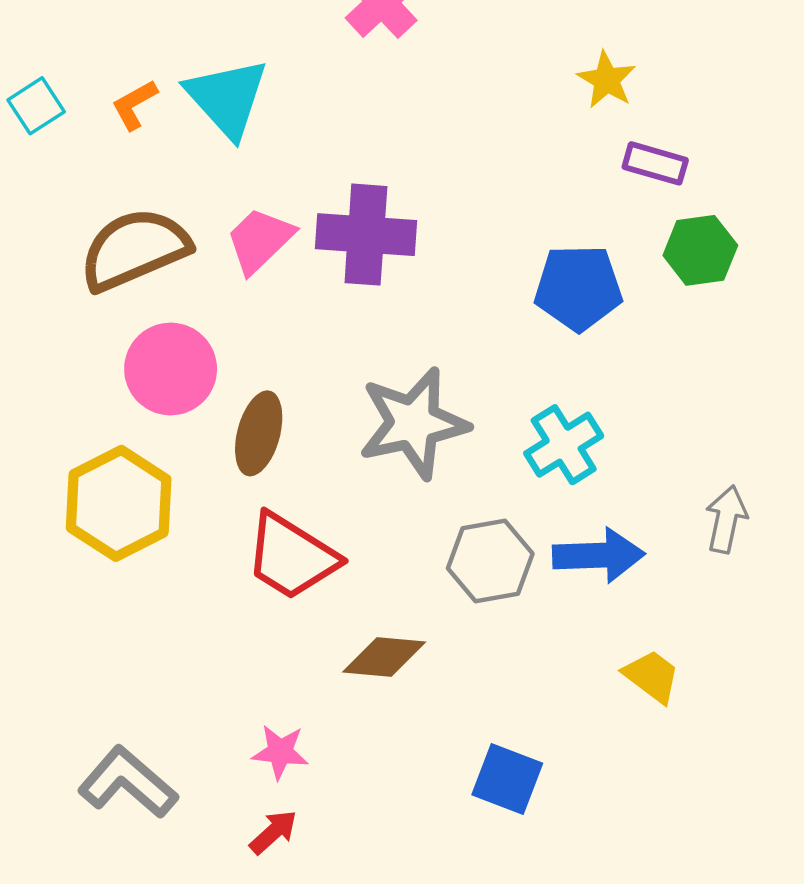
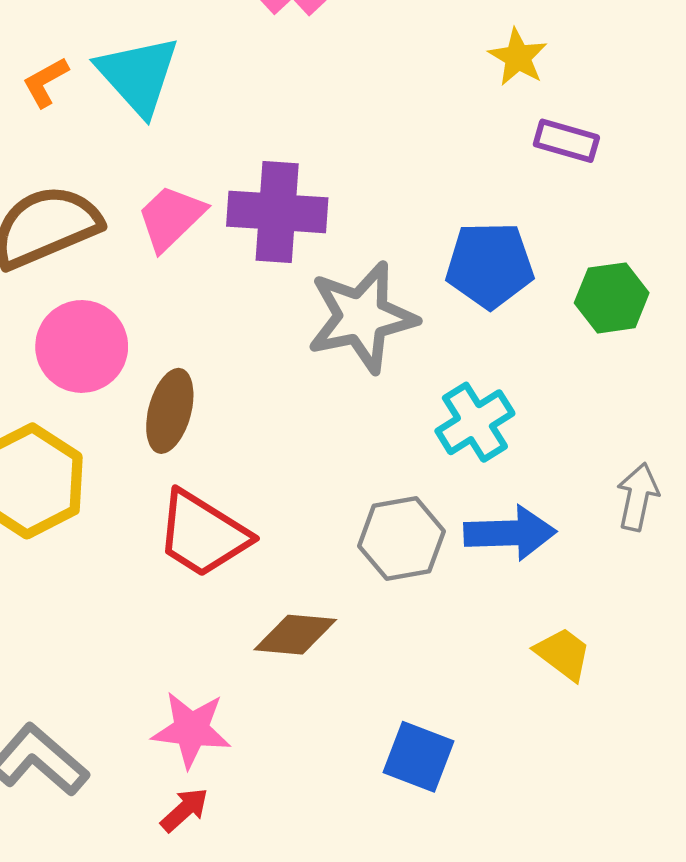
green hexagon: (700, 250) -> (612, 298), moved
gray star: (413, 423) -> (362, 317), moved
pink star: (280, 752) -> (191, 730), size x1.4

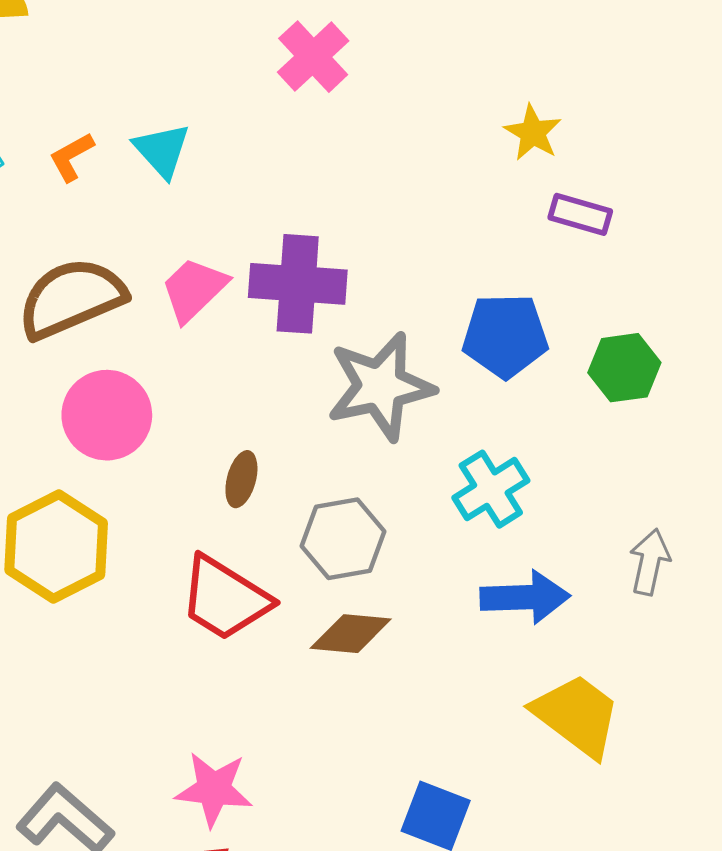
cyan triangle: (138, 75) -> (162, 150), size x0.7
brown ellipse: (170, 411) -> (241, 479), moved, size x0.7
gray hexagon: (401, 539) -> (343, 539), moved
brown diamond: (295, 635) -> (351, 634), moved
yellow trapezoid: (563, 654) -> (577, 715), size x1.6

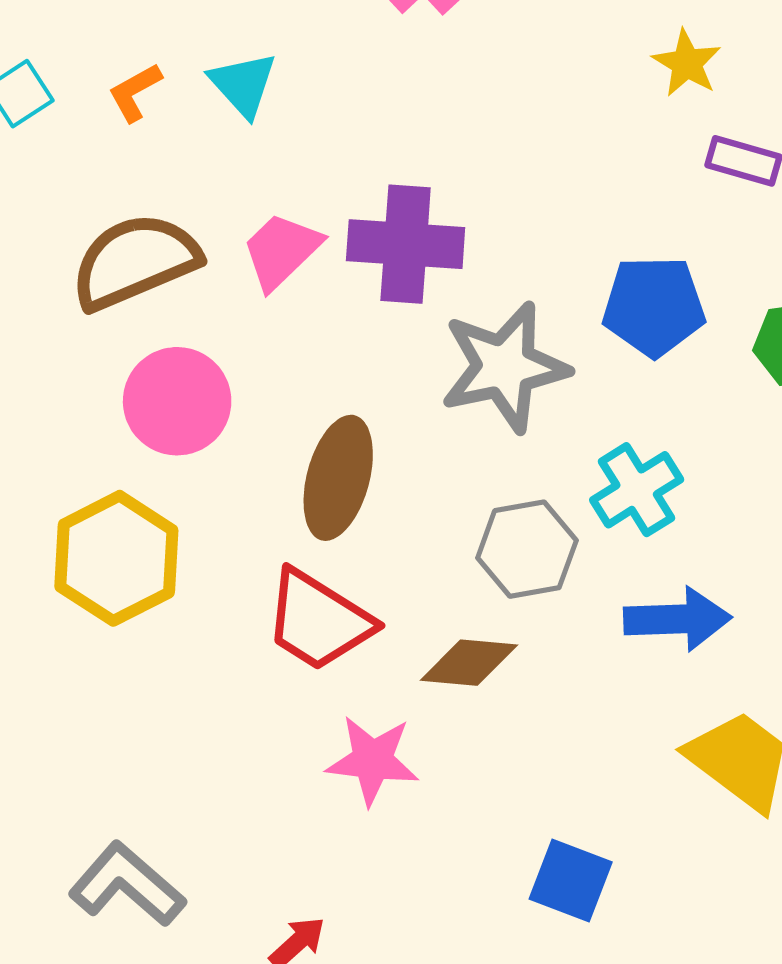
brown ellipse: (241, 479) -> (338, 478), size x1.8
gray hexagon: (343, 539) -> (527, 549), moved
pink star: (214, 789) -> (373, 760), moved

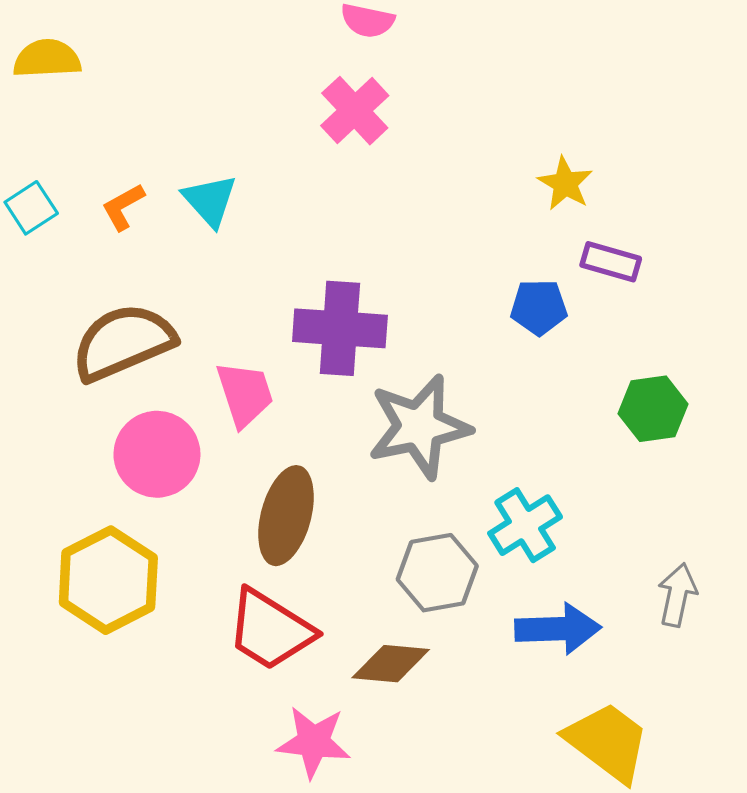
pink trapezoid: (281, 251) -> (245, 394), moved, turned 116
blue pentagon: (654, 306) -> (539, 307), moved, size x0.7

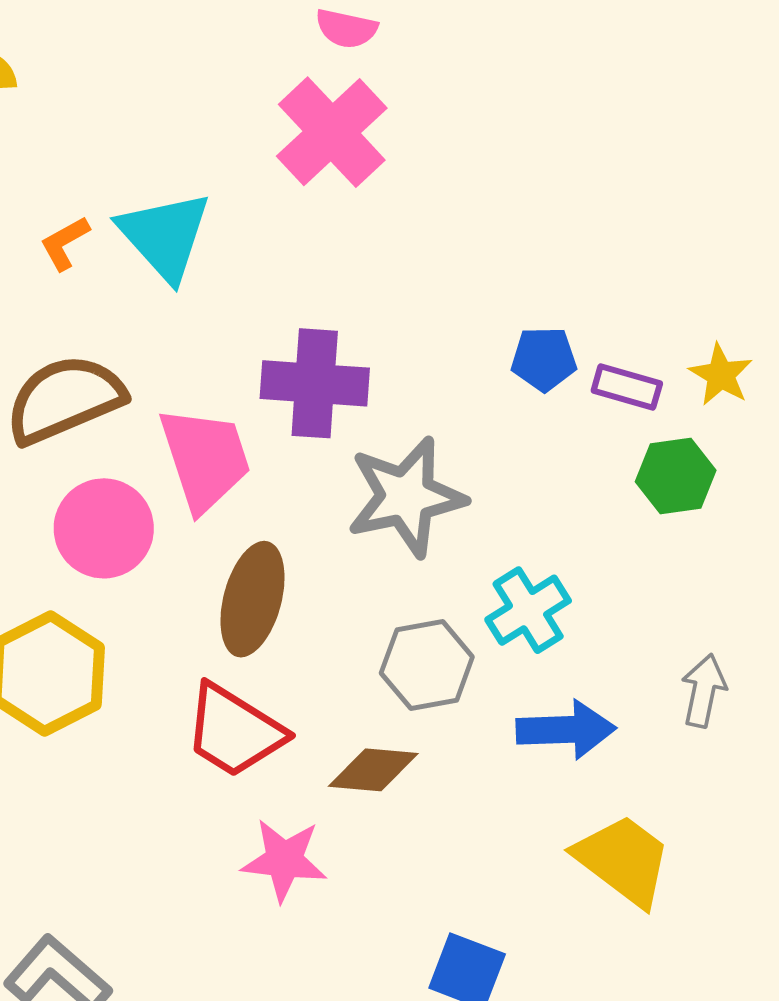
pink cross: (355, 111) -> (332, 132), size x1.4
yellow star: (565, 183) -> (721, 375), moved
cyan triangle: (210, 200) -> (165, 236), size x1.5
purple rectangle: (611, 262) -> (627, 387), moved
pink trapezoid: (245, 394) -> (205, 459), size x1.4

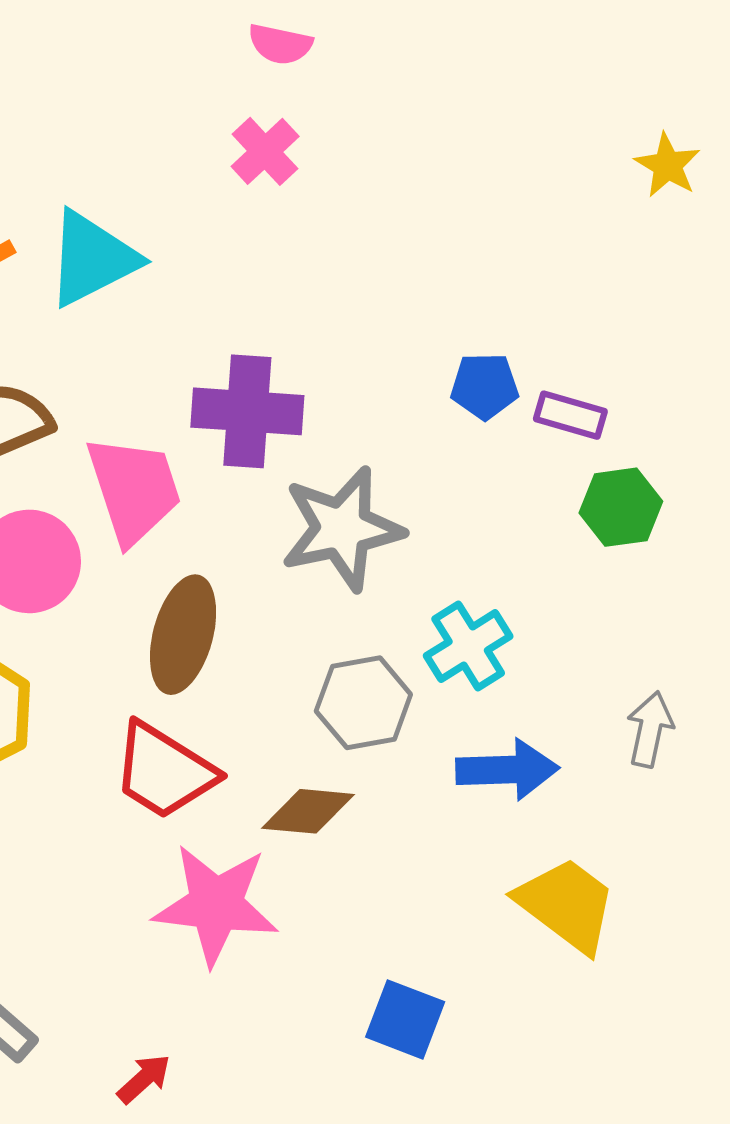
pink cross: (332, 132) -> (265, 151), size x0.6
cyan triangle: (165, 236) -> (92, 259), turned 45
yellow star: (721, 375) -> (668, 165), moved
pink star: (284, 860) -> (216, 905), size x1.4

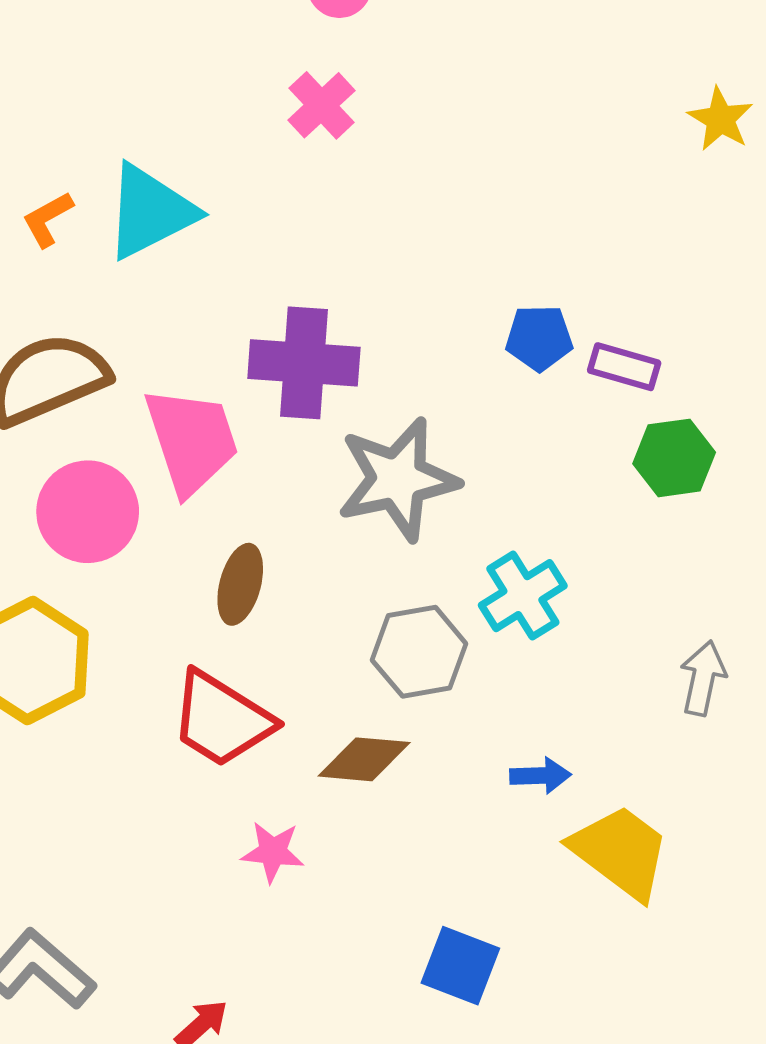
brown ellipse: (183, 635) -> (240, 584), size x0.7
blue arrow: (507, 770) -> (540, 776), moved, size x0.6
pink star: (216, 905) -> (273, 852), size x0.5

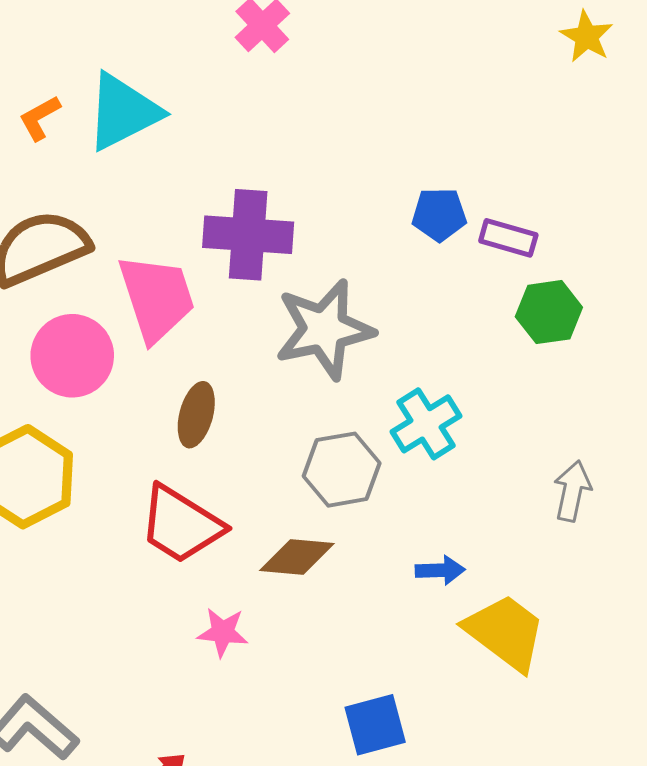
blue square: (460, 966) -> (375, 725), turned -36

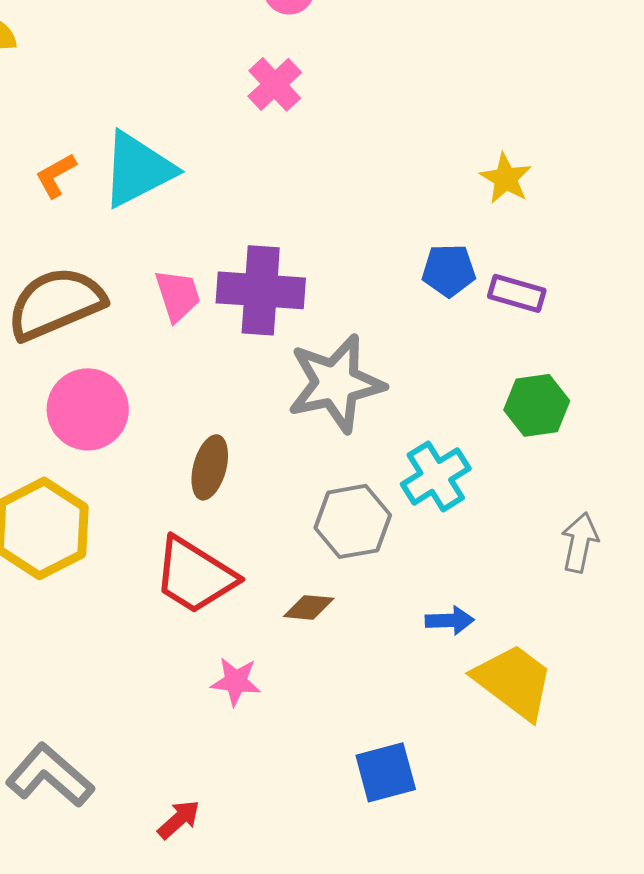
yellow star: (587, 37) -> (506, 178), moved
pink trapezoid: (157, 298) -> (178, 295), moved, size x0.6
green hexagon: (549, 312) -> (537, 405), moved
brown diamond: (297, 557) -> (309, 607), size x0.7

